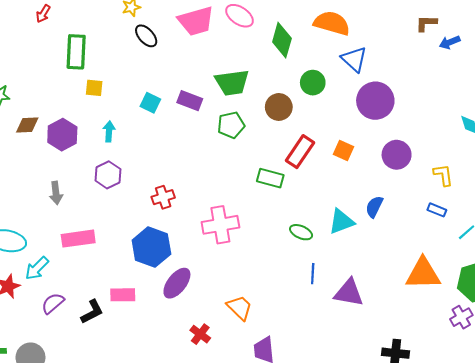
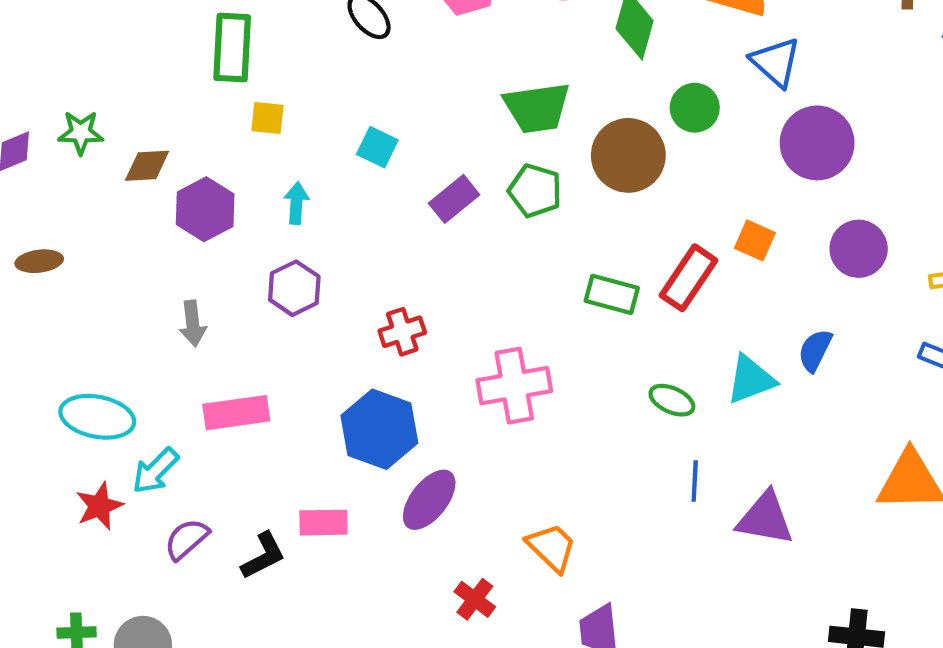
purple rectangle: (190, 101) -> (454, 199), moved, turned -60
brown circle: (279, 107) -> (628, 155), size x1.4
brown diamond: (27, 125) -> (147, 166), moved
green pentagon: (231, 125) -> (535, 191), turned 30
red rectangle: (300, 152) -> (688, 278), moved

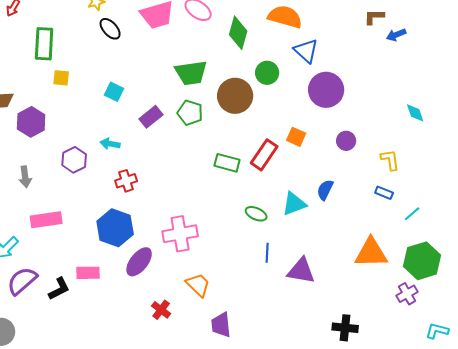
cyan arrow: (296, 203) -> (110, 144), moved, turned -84
purple circle: (859, 249) -> (346, 141), size x0.7
pink cross: (514, 386) -> (180, 234), moved
purple semicircle: (186, 539) -> (22, 281), size x1.4

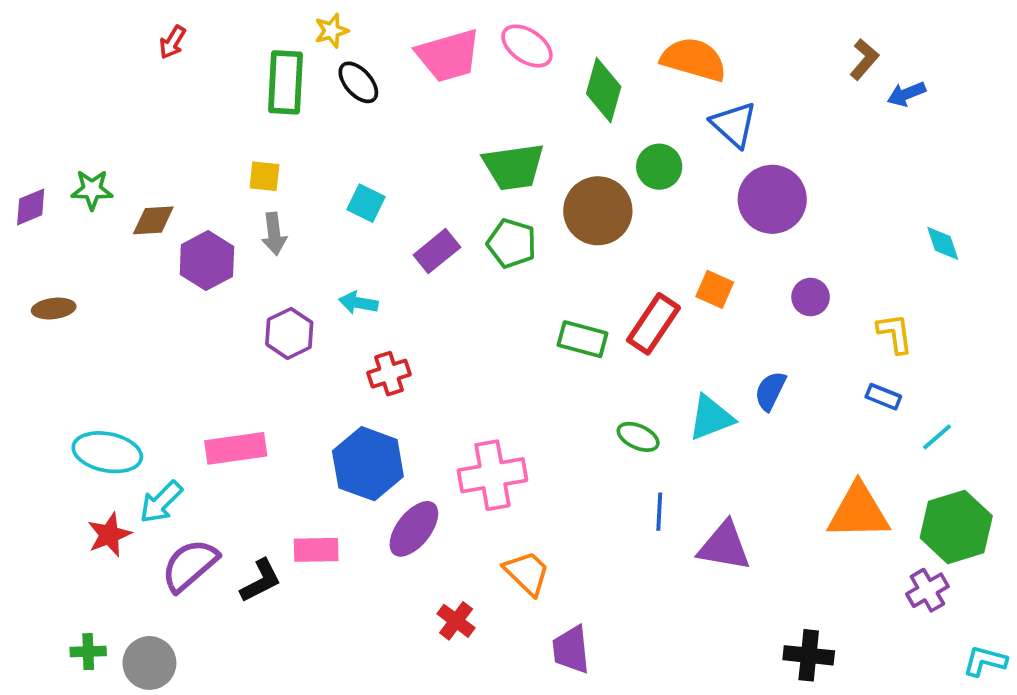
brown L-shape: (374, 17) -> (864, 59), turned 130
green rectangle: (44, 44) -> (286, 82), moved
gray arrow: (25, 177) -> (274, 234), moved

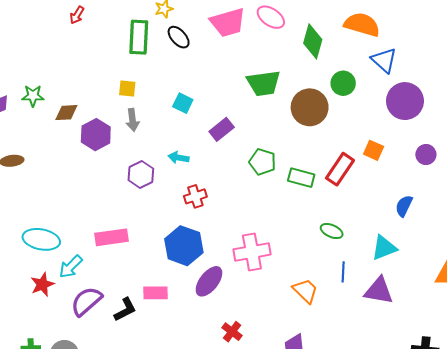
green pentagon: (512, 243) -> (262, 162), moved
cyan triangle: (711, 418) -> (384, 248), moved
orange trapezoid: (527, 573) -> (305, 291), moved

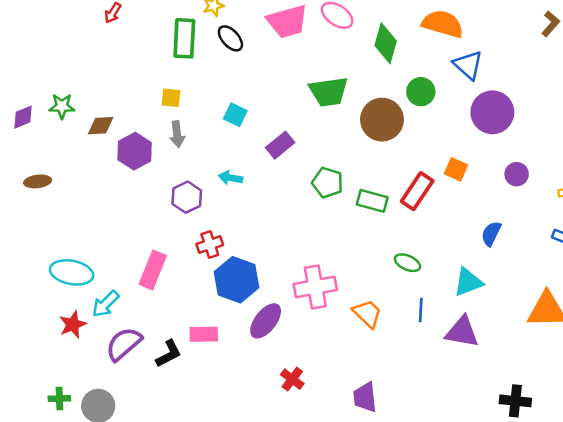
red cross: (195, 196) -> (210, 244), moved
pink rectangle: (112, 237) -> (153, 270), turned -60
orange trapezoid: (305, 291) -> (367, 314), moved

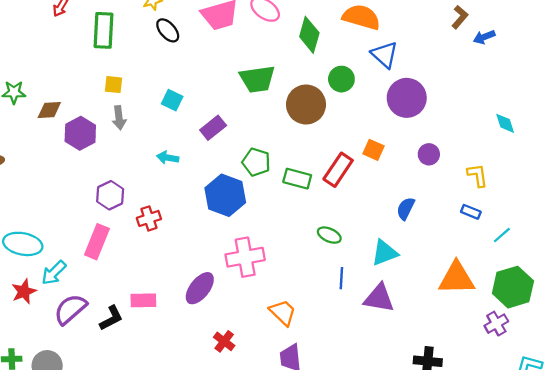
green rectangle: (184, 38) -> (104, 30), moved
purple hexagon: (187, 197) -> (110, 195), moved
blue hexagon: (236, 280) -> (225, 195), moved
orange trapezoid: (367, 314) -> (283, 313), moved

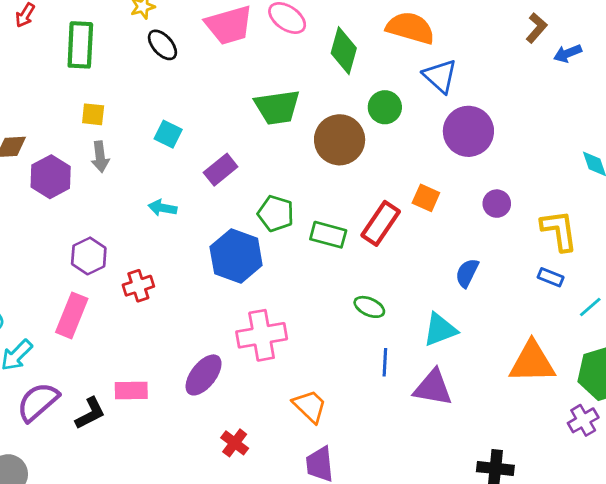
yellow L-shape: (478, 175) -> (559, 230), size x1.4

